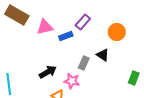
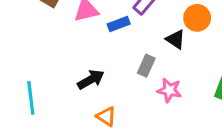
black triangle: (103, 55) -> (176, 39), moved
pink star: (72, 81) -> (169, 90), moved

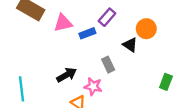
gray rectangle: (146, 66) -> (108, 65), turned -49
pink star: (169, 90) -> (93, 86), moved

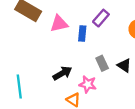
blue rectangle: (87, 33) -> (82, 34), turned -64
black triangle: (130, 45) -> (124, 66), moved

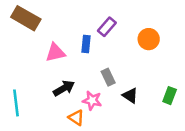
pink triangle: (59, 24) -> (55, 53), moved
black triangle: (124, 66) -> (130, 96), moved

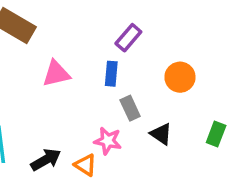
orange circle: (149, 39) -> (180, 77), moved
blue rectangle: (86, 44) -> (111, 74), moved
black arrow: (64, 88) -> (46, 160), moved

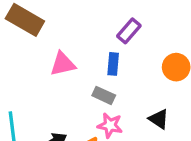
gray rectangle: (130, 108) -> (104, 95), moved, turned -40

